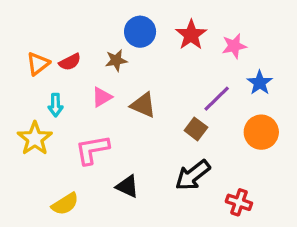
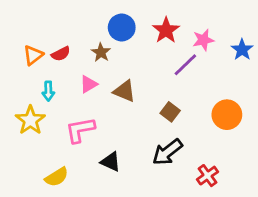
brown star: (116, 60) -> (101, 52), turned -30
blue star: (260, 83) -> (242, 50), moved
purple line: (217, 99) -> (185, 65), moved
red cross: (239, 202) -> (207, 176), turned 35

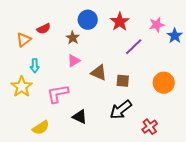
pink star: (203, 40) -> (157, 25), moved
red semicircle: (61, 54) -> (44, 29), moved
pink triangle: (88, 84) -> (74, 61), moved
brown triangle: (124, 91) -> (99, 73), moved
brown square: (170, 112) -> (123, 81), turned -32

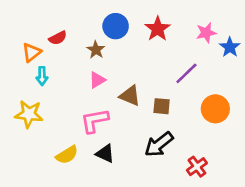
purple line: (134, 47) -> (186, 73), moved
cyan arrow: (35, 66) -> (42, 76), moved
yellow star: (22, 87) -> (29, 114), turned -30
pink L-shape: (58, 94) -> (95, 121), moved
yellow semicircle: (41, 128) -> (67, 155), moved

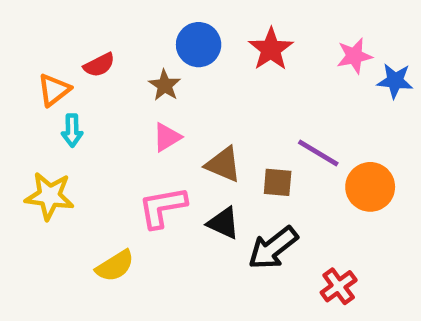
blue star: (230, 47) -> (395, 81), turned -30
purple line: (186, 73) -> (318, 153), moved, turned 75
black triangle: (105, 153) -> (223, 223), moved

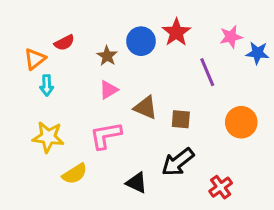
blue circle: (199, 45) -> (141, 41), moved
purple line: (318, 153) -> (207, 72), moved, turned 36
yellow star: (49, 196) -> (48, 137), moved
black triangle: (223, 223) -> (137, 183), moved

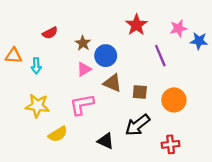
blue circle: (141, 41) -> (106, 56), moved
orange triangle: (35, 59) -> (14, 56), moved, turned 42
orange circle: (241, 122) -> (174, 100), moved
red cross: (221, 187) -> (171, 144), turned 30

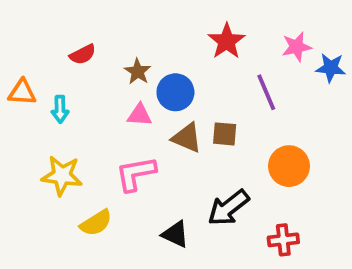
pink triangle: (84, 69) -> (139, 115), turned 35
brown square: (140, 92) -> (225, 134), moved

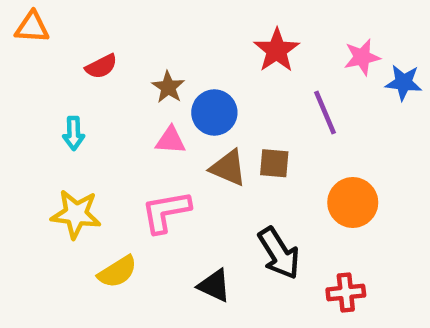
orange triangle: (22, 92) -> (32, 27), moved
black arrow: (228, 208) -> (279, 253), turned -84

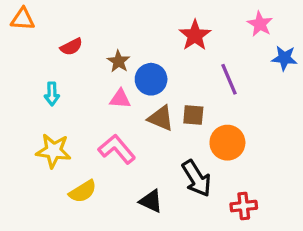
pink star: (362, 57) -> (260, 24), moved, turned -30
orange circle: (353, 203) -> (227, 143), moved
pink L-shape: (166, 212) -> (117, 149), turned 60

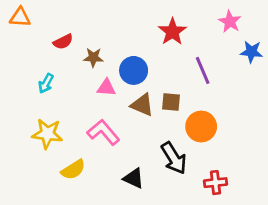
brown star: (119, 61) -> (93, 57), moved, turned -30
cyan arrow: (52, 94) -> (46, 83), turned 30

